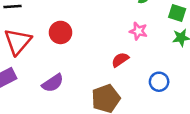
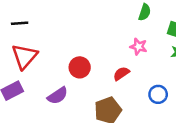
red circle: (61, 32) -> (80, 67), moved

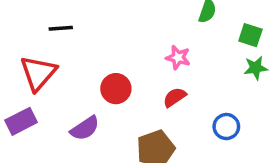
black line: (20, 23) -> (61, 28), moved
pink star: (138, 47) -> (178, 58), moved

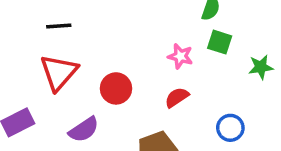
green square: (250, 35) -> (220, 42), moved
red triangle: (38, 73) -> (59, 72), moved

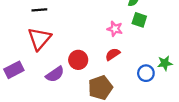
green star: (261, 67) -> (165, 63), moved
red circle: (116, 88) -> (78, 60), moved

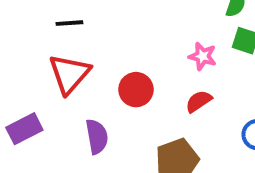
red circle: (78, 60) -> (136, 90), moved
purple semicircle: (55, 74) -> (97, 137), turned -66

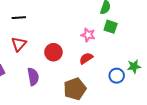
red triangle: (69, 74) -> (19, 44), size x0.7

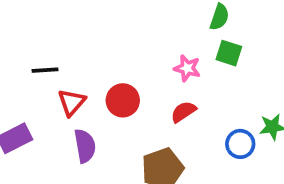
black line: (19, 18) -> (45, 70), moved
red triangle: (19, 44) -> (72, 102), moved

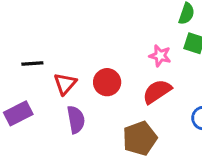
black line: (45, 70) -> (32, 63), moved
red semicircle: (183, 112) -> (157, 92), size x1.4

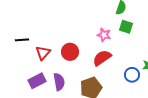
purple rectangle: (18, 113) -> (37, 81), moved
purple semicircle: (76, 120) -> (59, 82), moved

